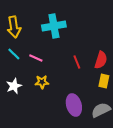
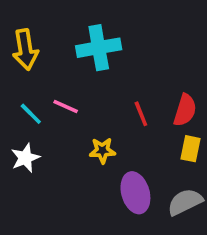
cyan line: (14, 54) -> (31, 114), moved
yellow star: (42, 82) -> (102, 151), moved

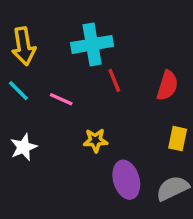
red semicircle: (185, 110) -> (167, 86), moved
cyan line: (31, 114) -> (18, 91), moved
red line: (141, 114) -> (114, 80), moved

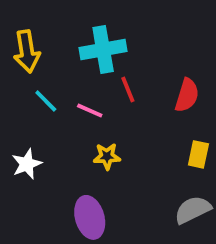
cyan line: (18, 91) -> (46, 101), moved
pink line: (61, 99) -> (90, 111), moved
purple ellipse: (126, 180) -> (90, 217), moved

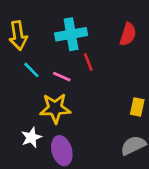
red semicircle: (187, 95) -> (128, 34), moved
yellow star: (107, 156) -> (55, 108), moved, size x1.6
white star: (27, 164) -> (31, 137), moved

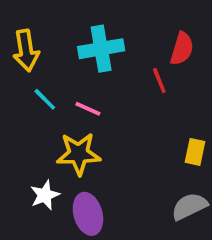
red line: (88, 62) -> (159, 81), moved

